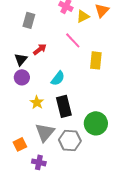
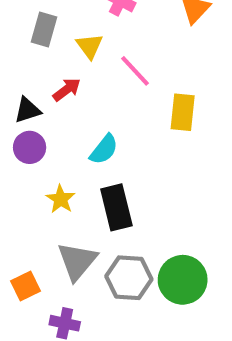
yellow triangle: (83, 16) -> (90, 46), moved, turned -40
black triangle: (21, 59) -> (27, 110), turned 32
green circle: (96, 123) -> (183, 280), moved

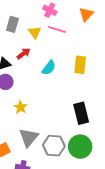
pink line: (135, 71) -> (57, 29), moved, turned -30
cyan semicircle: (104, 149) -> (49, 68), moved
black rectangle: (116, 207) -> (81, 113), moved

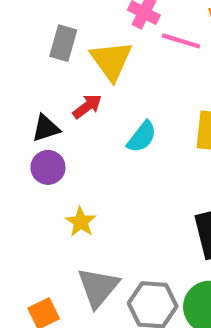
pink line: (57, 29) -> (181, 41), moved
yellow triangle: (35, 32) -> (111, 61), size x1.5

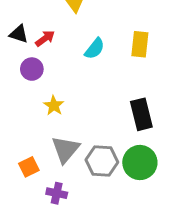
red arrow: (87, 106) -> (45, 38), moved
black triangle: (46, 128) -> (19, 34), moved, turned 36

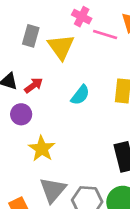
yellow star: (54, 106) -> (42, 149), size x1.4

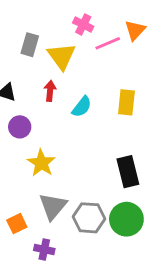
pink line: (105, 35) -> (108, 43), turned -40
red arrow: (34, 85) -> (50, 91), moved, turned -48

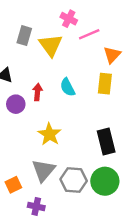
orange triangle: (135, 30) -> (112, 55), moved
red arrow: (50, 91) -> (37, 92), moved
cyan semicircle: (82, 107) -> (68, 87), turned 114
yellow star: (41, 163) -> (49, 134), moved

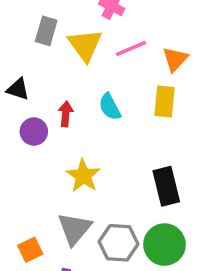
pink line: (89, 34) -> (131, 49), moved

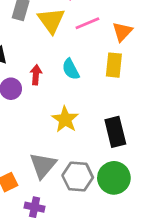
yellow star: (83, 176) -> (65, 119), moved

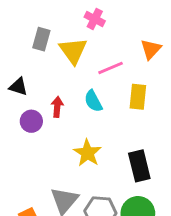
pink line: (87, 23) -> (111, 68), moved
orange triangle: (122, 32) -> (151, 49), moved

